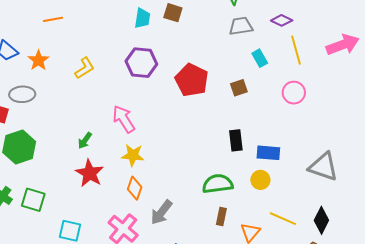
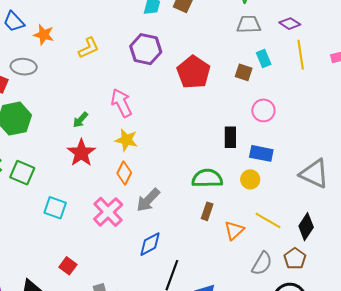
orange star: (38, 60) -> (44, 35), turned -30
brown square: (239, 88) -> (244, 72), moved, turned 30
pink circle: (294, 93) -> (263, 110), moved

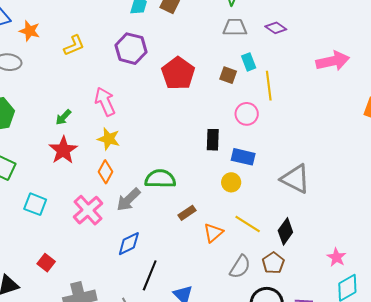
yellow line: (301, 55) -> (269, 86), moved
green semicircle: (207, 178) -> (160, 179), moved
brown rectangle: (207, 211) -> (187, 213), turned 36

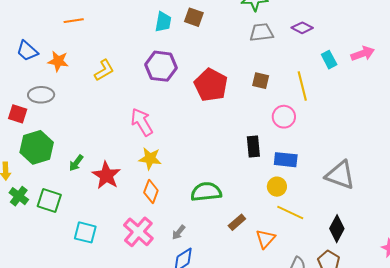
pink arrow: (333, 61) -> (363, 54), size x0.7
cyan rectangle: (249, 62) -> (329, 60), moved
green arrow: (63, 117) -> (76, 163), moved
gray arrow: (128, 200) -> (179, 232), moved, size x0.6
yellow line: (248, 224) -> (290, 213), moved

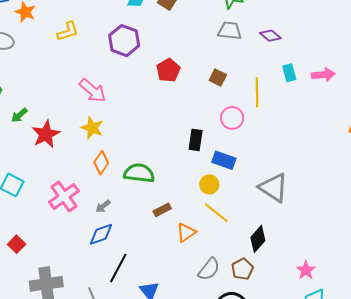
red pentagon: (211, 85) -> (168, 70), size x0.7
pink arrow: (142, 122) -> (93, 91), turned 148
orange diamond: (151, 192) -> (101, 163), moved

